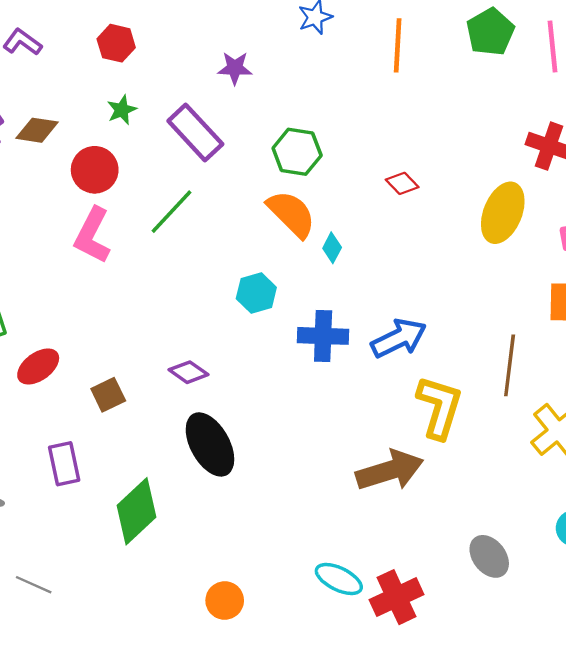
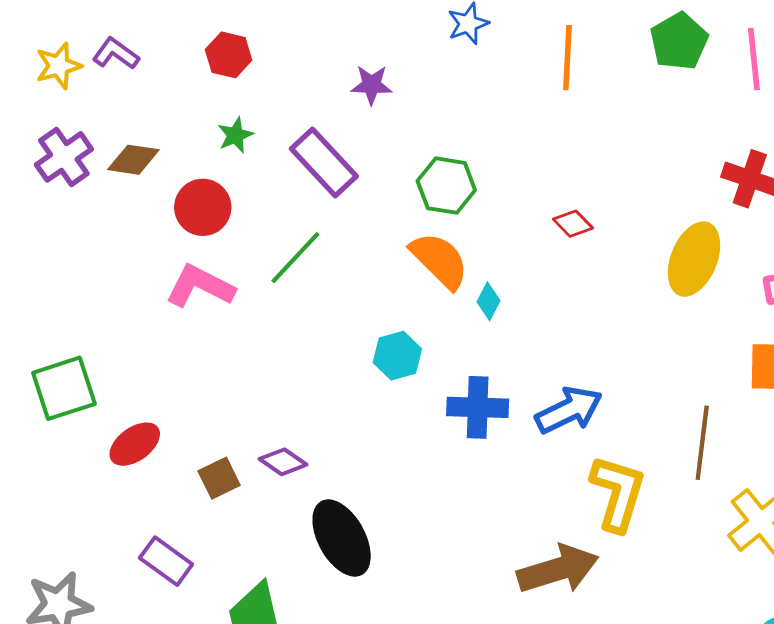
pink L-shape: (92, 235) -> (200, 286), turned 90
purple diamond: (188, 372) -> (283, 462), moved
purple rectangle: (64, 464) -> (166, 561), turned -42

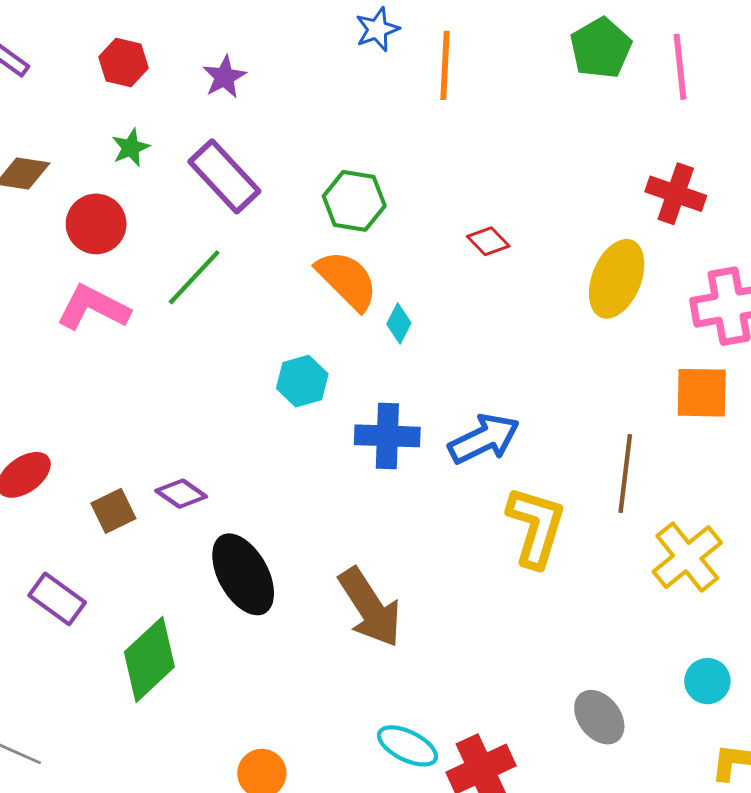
orange line: (567, 58) -> (445, 65), moved
purple star: (372, 85) -> (224, 77), moved, turned -30
brown arrow: (558, 569) -> (370, 608), moved, turned 74

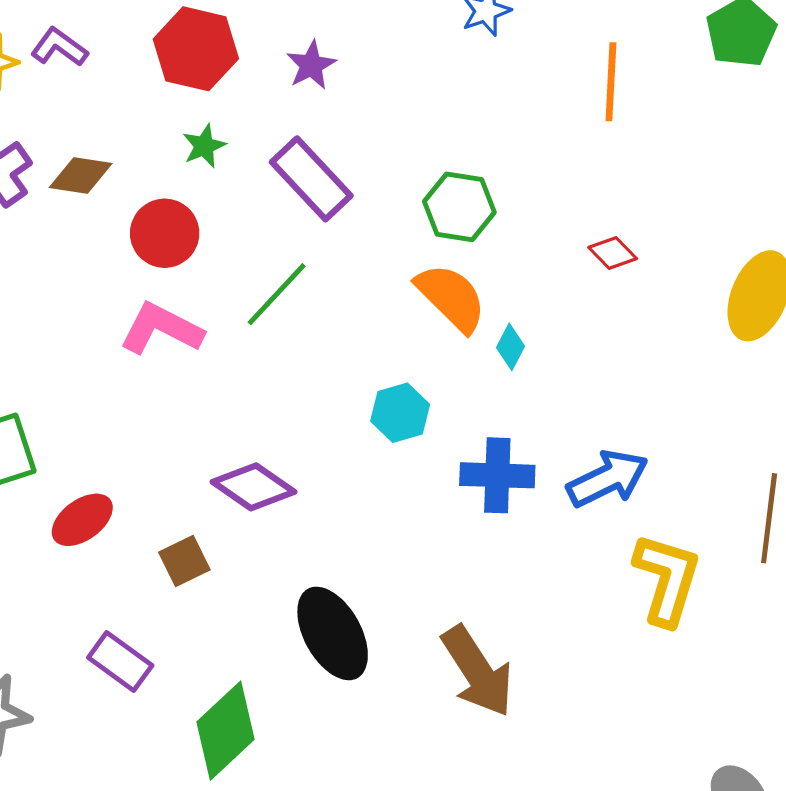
red hexagon: (123, 62) -> (196, 49), size x1.5
orange line: (445, 65) -> (611, 82), moved
purple diamond: (181, 494) -> (254, 487), moved, size x1.4

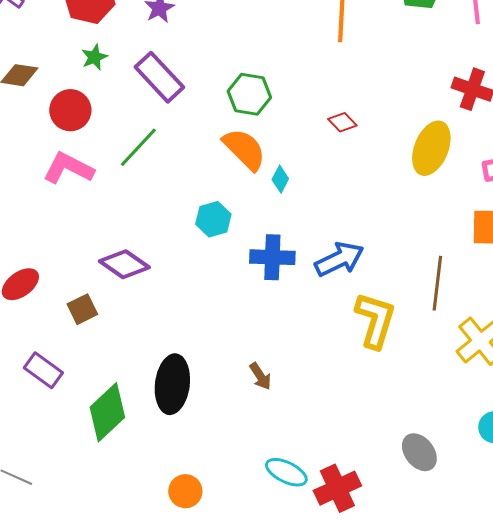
black ellipse: (333, 633) -> (172, 384), moved, turned 36
brown arrow: (478, 671) -> (260, 376), size x0.5

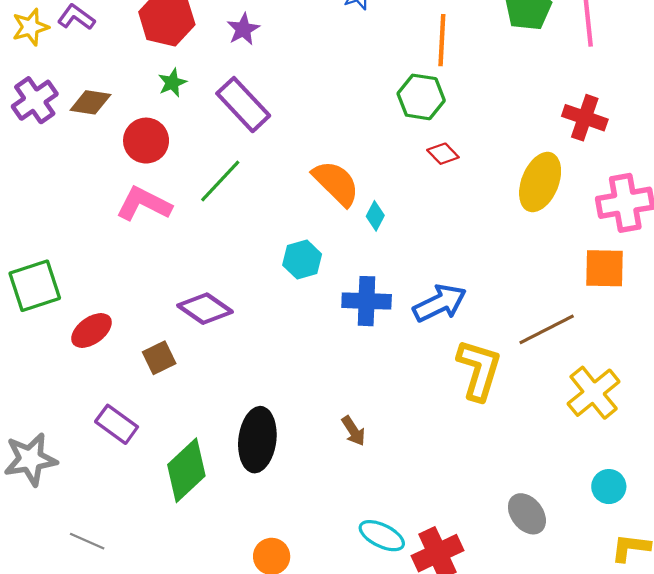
green hexagon: (249, 94) -> (421, 97), moved
brown line: (437, 283) -> (547, 329), turned 56

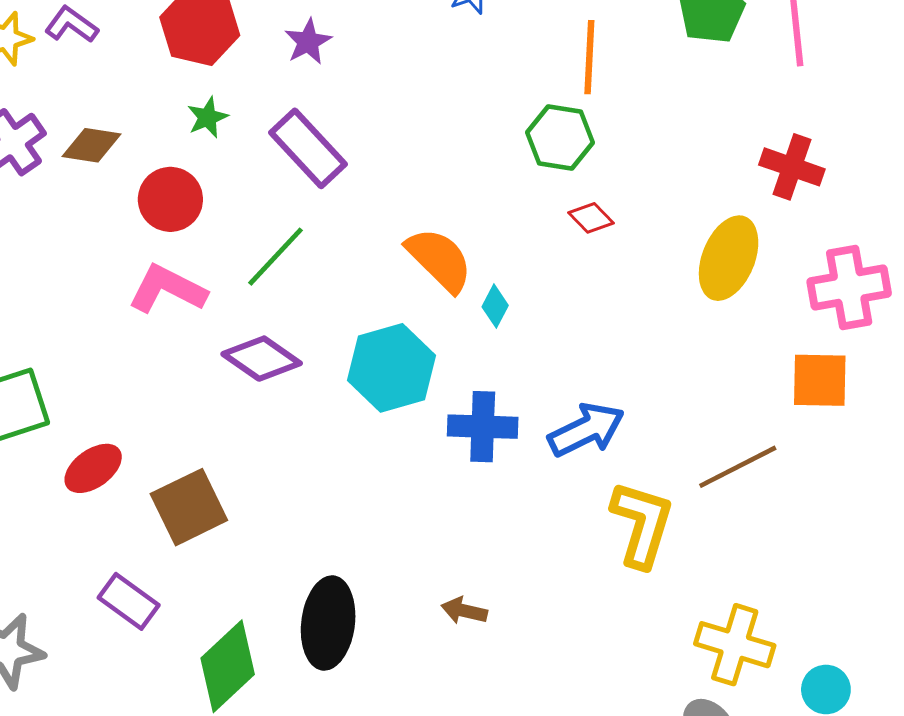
cyan hexagon: (302, 260) -> (391, 368), size x1.6
purple diamond: (205, 309) -> (262, 359), moved
brown square: (159, 358) -> (189, 507), size x1.6
yellow cross: (594, 393) -> (735, 645), moved, turned -34
brown arrow: (353, 431) -> (464, 611), turned 136

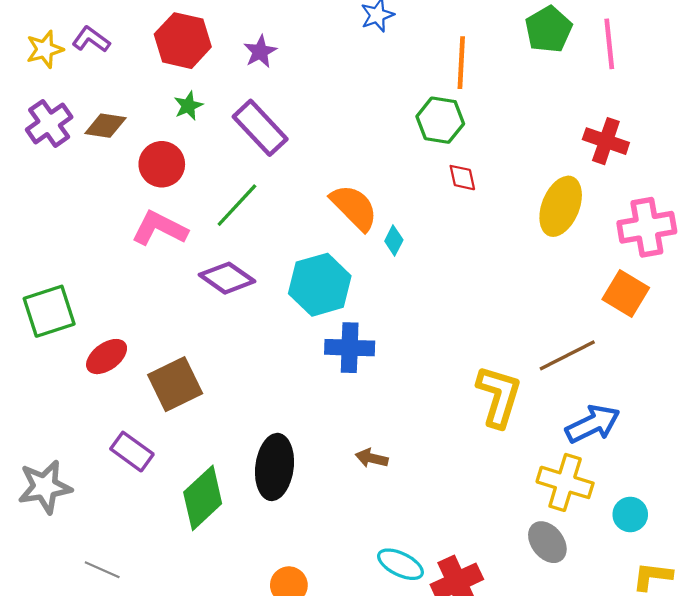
red diamond: (591, 218) -> (462, 178), turned 32
orange square: (820, 380) -> (626, 294), turned 30
blue cross: (483, 427) -> (350, 348), moved
blue arrow: (586, 430) -> (593, 424), moved

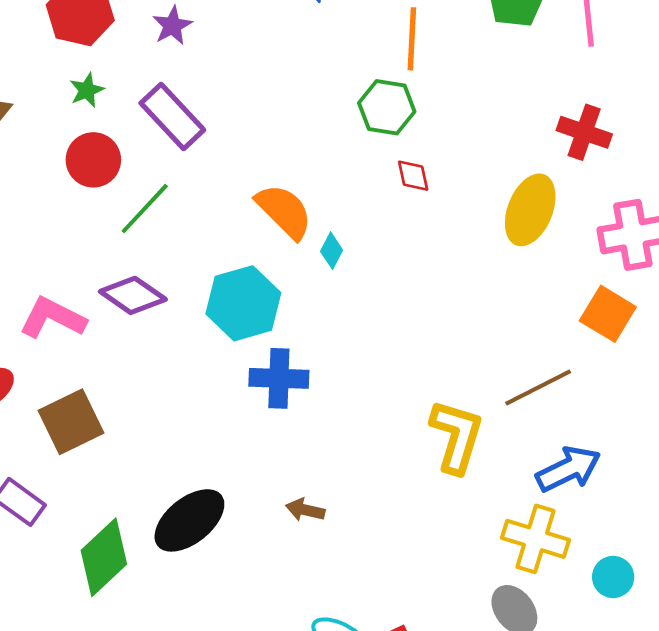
red circle: (162, 164) -> (93, 160), moved
pink L-shape: (160, 228) -> (53, 318), moved
black ellipse: (274, 467) -> (189, 520), turned 44

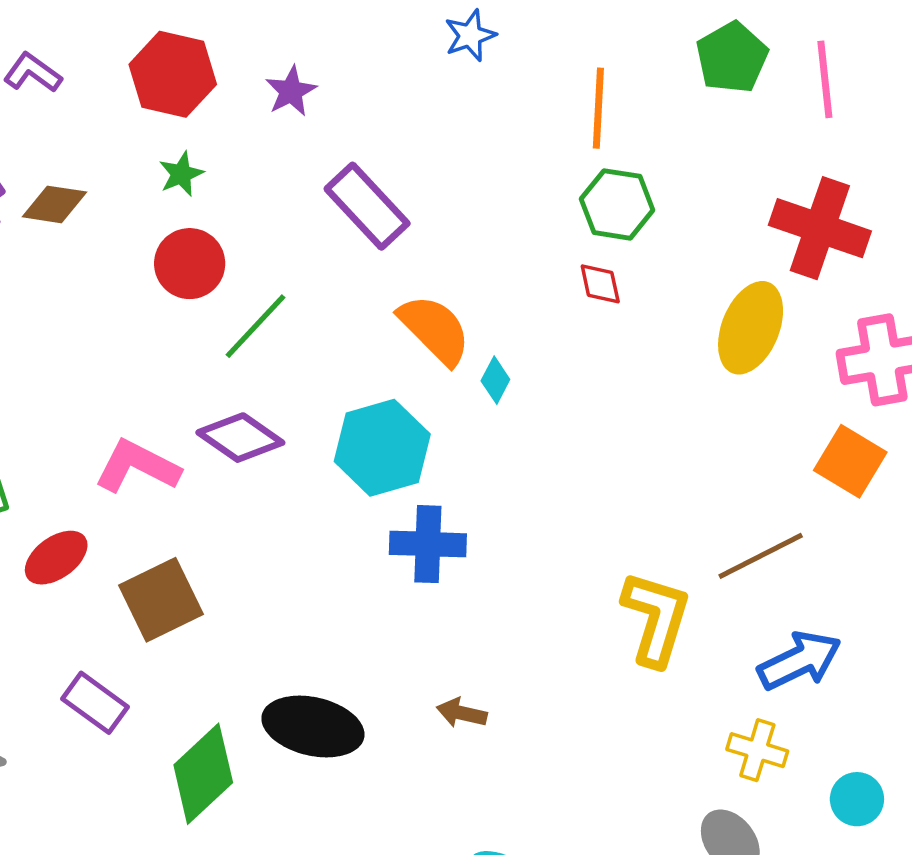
green hexagon: (387, 107) -> (617, 204), moved
purple rectangle: (172, 116) -> (367, 206), moved
red cross: (584, 132) -> (820, 228), size x1.4
black ellipse: (189, 520) -> (313, 726), turned 52
yellow cross: (535, 539) -> (757, 750), size x0.7

